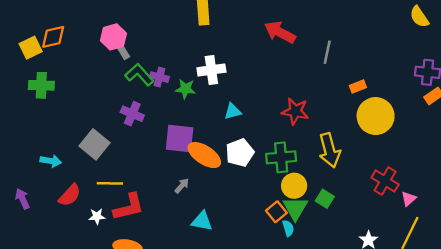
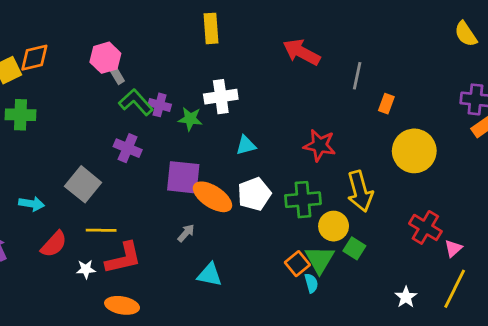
orange rectangle: (358, 87) -> (386, 104), moved, turned -49
yellow circle: (294, 186) -> (334, 226), moved

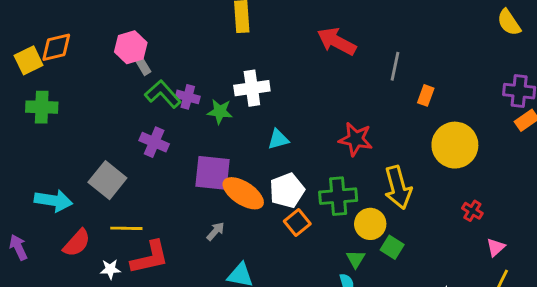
cyan arrow: (32, 204) -> (53, 201), size x1.4
red cross: (425, 227) -> (472, 211), moved, size x0.6
green triangle: (320, 259) -> (356, 259), size x0.6
orange square: (297, 264) -> (297, 222), moved

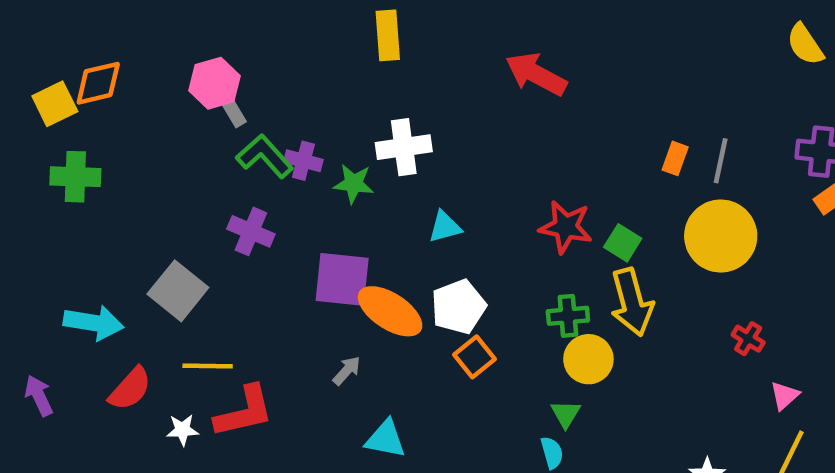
gray line: (395, 66) -> (721, 161), moved
green cross: (338, 196) -> (568, 316), moved, size x0.7
green square: (392, 247) -> (623, 243), moved

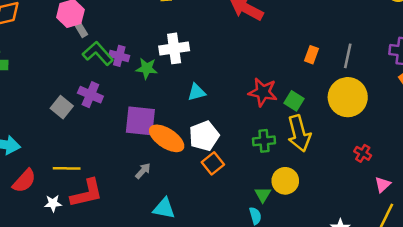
orange rectangle: (675, 158) -> (311, 55), moved
gray square: (178, 291) -> (62, 107), moved, size x0.7
yellow circle: (588, 359) -> (285, 181), moved

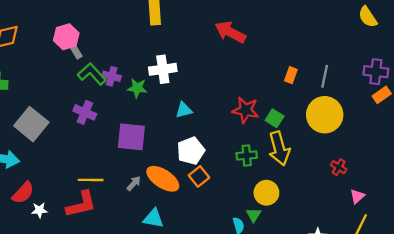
gray square: (62, 107) -> (31, 124), moved, size x1.6
orange ellipse: (167, 138) -> (163, 179), moved
yellow line: (67, 168) -> (91, 180), moved
green triangle: (263, 195) -> (254, 215), moved
white star: (53, 203) -> (39, 210), moved

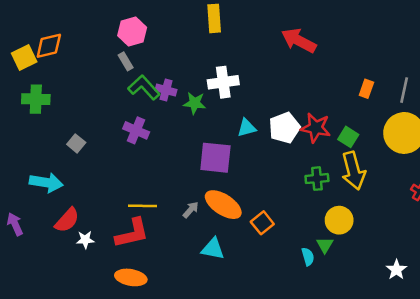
pink hexagon: (66, 37) -> (132, 31), moved
gray square: (31, 124) -> (76, 143), size x0.5
purple square: (131, 137) -> (215, 158), moved
white pentagon: (191, 151) -> (284, 128), moved
orange square: (199, 176) -> (262, 223), moved

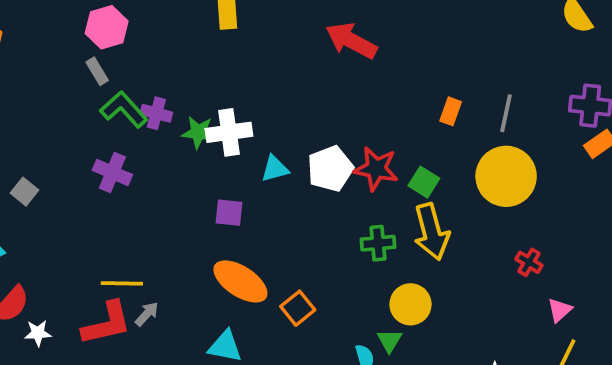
white cross: (223, 82) -> (229, 132), moved
purple square: (215, 158) -> (229, 213), size x0.6
gray arrow: (191, 210) -> (147, 314), moved

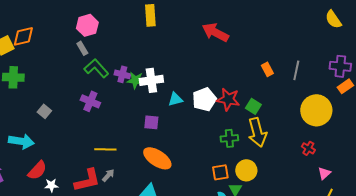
orange rectangle: (451, 111) -> (267, 69), turned -48
purple cross: (156, 113) -> (122, 74), moved
yellow circle: (506, 176) -> (316, 110), moved
yellow line: (122, 283) -> (105, 149), moved
orange square: (298, 308) -> (220, 172), moved, turned 30

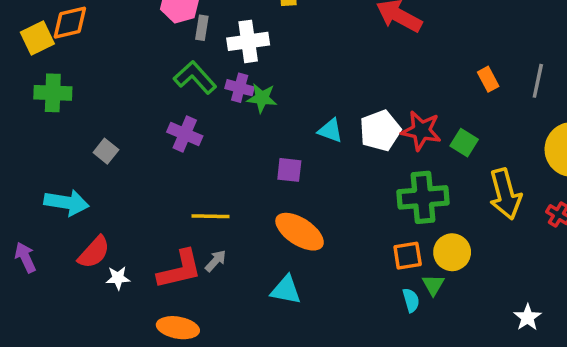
gray rectangle: (82, 48) -> (202, 28), moved, turned 40
white cross: (151, 80) -> (248, 41), moved
cyan triangle: (175, 99) -> (330, 131), turned 35
yellow arrow: (257, 132) -> (505, 194), moved
green cross: (229, 138) -> (423, 197), size x1.6

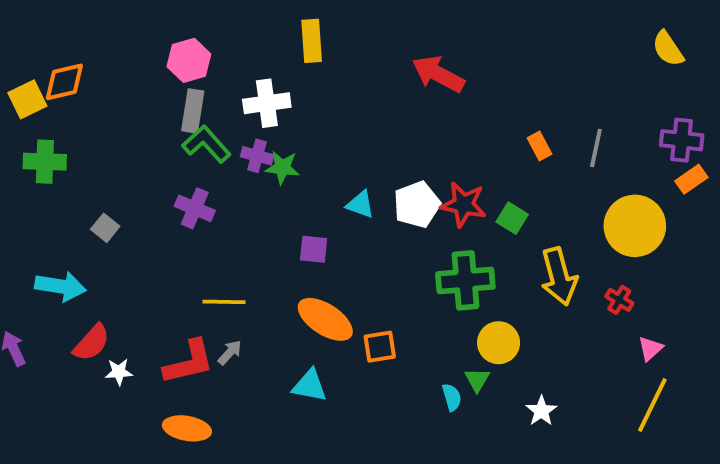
gray rectangle: (202, 28) -> (193, 111), moved, size x1.5
orange square: (408, 256) -> (380, 347), moved
white star: (528, 317) -> (541, 411), moved

